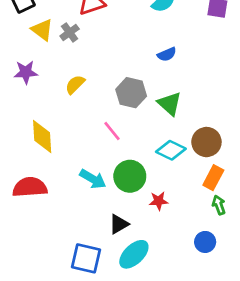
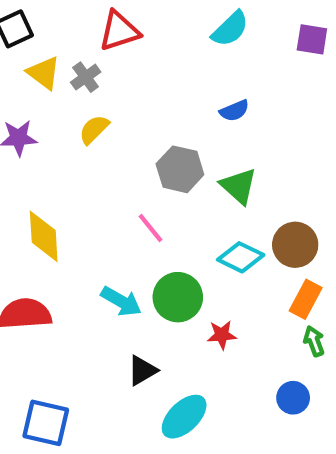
yellow semicircle: (75, 84) -> (94, 129), moved
black triangle: (119, 224) -> (142, 370), moved
blue square: (86, 258) -> (46, 423), moved

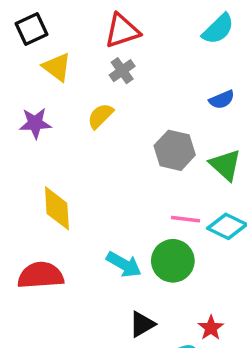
gray cross: (86, 77) -> (122, 71), moved
pink line: (151, 228) -> (186, 219), moved, turned -44
red star: (222, 335) -> (211, 328), moved, turned -30

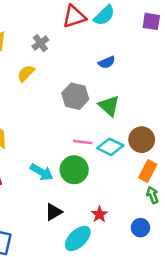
red triangle: (122, 31) -> (74, 17), moved

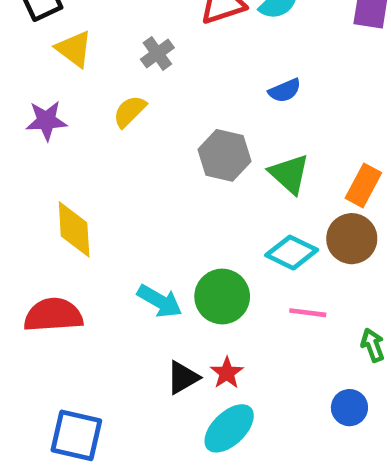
pink line: (83, 142) -> (308, 313), moved
orange rectangle: (148, 171) -> (363, 185), moved
red star: (99, 214) -> (227, 373), moved

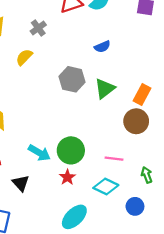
green triangle: (289, 174) -> (105, 89), turned 40
cyan diamond: (292, 253) -> (106, 187), moved
red star: (227, 373) -> (67, 177), moved
black triangle: (183, 378) -> (21, 183), moved, turned -42

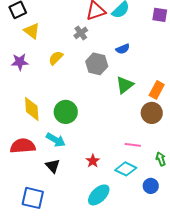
gray cross: (38, 28) -> (81, 33), moved
gray hexagon: (72, 79) -> (97, 64), moved
green circle: (71, 150) -> (66, 112), moved
cyan arrow: (39, 153) -> (56, 140), moved

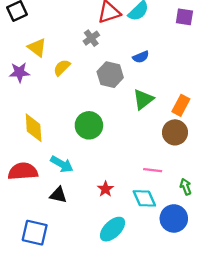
yellow triangle: (32, 31) -> (37, 48), moved
green circle: (66, 112) -> (89, 125), moved
black triangle: (53, 166) -> (58, 195), turned -35
cyan diamond: (126, 169) -> (144, 198), turned 40
blue circle: (151, 186) -> (174, 218), size x1.5

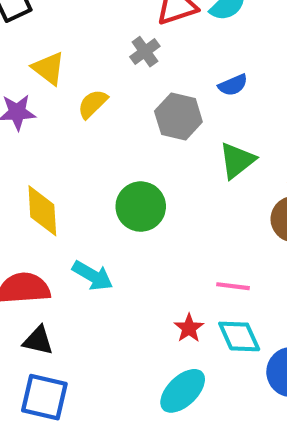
pink line: (153, 170) -> (233, 286), moved
red star: (105, 189) -> (189, 328), moved
black triangle: (58, 195) -> (38, 341), moved

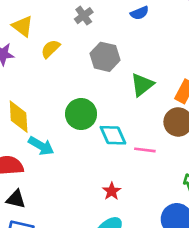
blue semicircle: (233, 85) -> (140, 13), moved
cyan arrow: (93, 276) -> (41, 146), moved
pink line: (233, 286) -> (145, 150), moved
cyan diamond: (239, 336) -> (113, 135), moved

